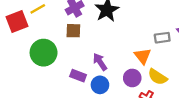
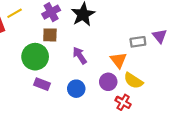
green circle: (44, 53) -> (35, 57), moved
purple arrow: (100, 62) -> (80, 56), moved
purple rectangle: (78, 76) -> (42, 84), moved

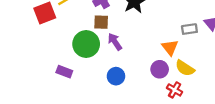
purple arrow: (80, 56) -> (115, 42), moved
purple rectangle: (42, 84) -> (64, 72), moved
blue circle: (76, 89) -> (116, 76), moved

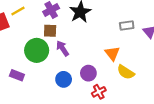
gray rectangle: (189, 29) -> (127, 26), moved
purple circle: (160, 69) -> (88, 73), moved
red cross: (175, 90) -> (99, 92), moved, turned 32

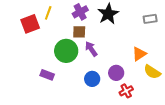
yellow line: (18, 11) -> (48, 13), turned -40
gray rectangle: (127, 26) -> (150, 19), moved
orange triangle: (112, 53) -> (139, 54), turned 35

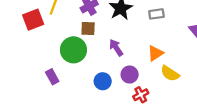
gray rectangle: (150, 19) -> (156, 14), moved
purple arrow: (91, 49) -> (116, 48), moved
purple rectangle: (47, 75) -> (52, 77), turned 40

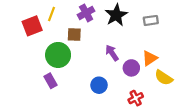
brown square: (88, 29) -> (74, 35), moved
green circle: (73, 50) -> (58, 55), moved
purple circle: (130, 75) -> (131, 68), moved

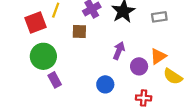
purple arrow: (112, 53) -> (119, 51), turned 56
green circle: (58, 55) -> (43, 56), moved
red cross: (136, 98) -> (144, 98), turned 32

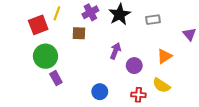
orange triangle: (158, 56) -> (164, 56), moved
yellow semicircle: (173, 77) -> (161, 85), moved
blue circle: (105, 84) -> (100, 92), moved

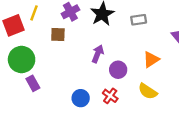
red cross: (138, 95) -> (110, 96), moved, turned 32

